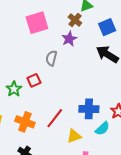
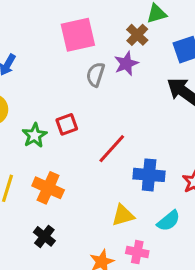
gray semicircle: (51, 58) -> (95, 74), moved
red line: (55, 118) -> (112, 149), moved
cyan semicircle: (102, 128) -> (169, 221), moved

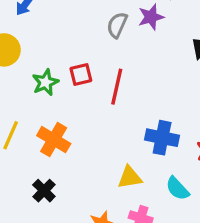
red line: (112, 149) -> (117, 87), moved, turned -36
cyan semicircle: (169, 221) -> (177, 189), turned 80

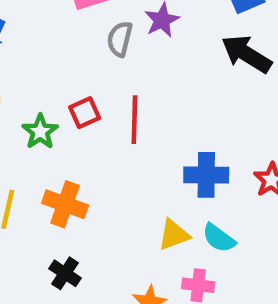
cyan semicircle: (177, 189) -> (219, 238), moved

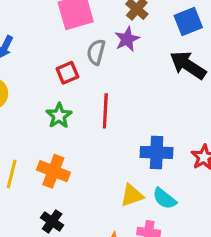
red square: (85, 113) -> (67, 73), moved
green star: (40, 132) -> (59, 116), moved

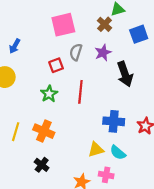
purple star: (127, 39) -> (103, 53), moved
black arrow: (188, 65) -> (125, 74), moved, turned -145

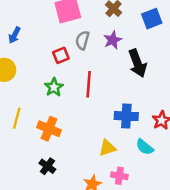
yellow line: (16, 132) -> (17, 118), moved
cyan semicircle: (118, 153) -> (145, 147), moved

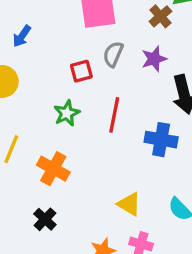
blue cross: (126, 116) -> (161, 140), moved
yellow triangle: (107, 148) -> (129, 204), turned 42

